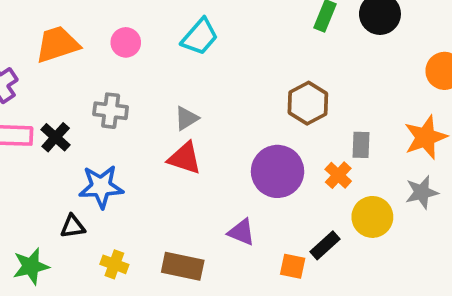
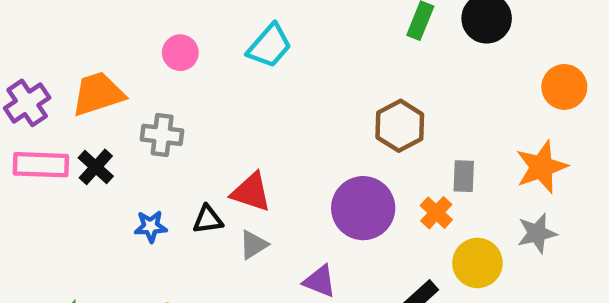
orange trapezoid: (57, 44) -> (98, 94), moved
gray triangle: (186, 118) -> (253, 245), moved
blue star: (101, 187) -> (151, 226), size x0.6
black triangle: (73, 226) -> (208, 220), moved

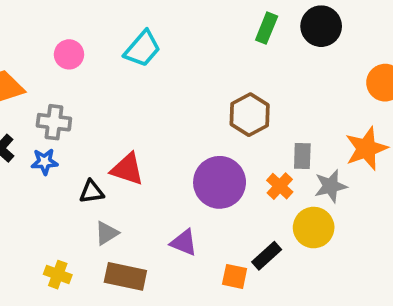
blue star: (151, 226) -> (45, 162), moved
gray star: (537, 233) -> (331, 186), moved
gray triangle: (253, 245) -> (107, 233), moved

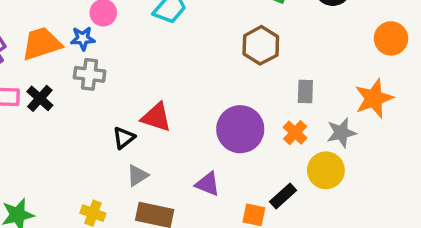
brown hexagon: (250, 115) -> (261, 45), moved
gray rectangle: (302, 156) -> (305, 92), moved
blue star: (45, 162) -> (83, 38), moved
black triangle: (92, 192) -> (124, 138), turned -30

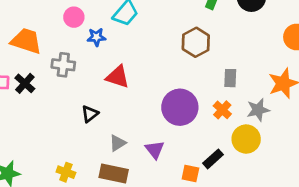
blue star: (83, 38) -> (96, 37), moved
orange trapezoid: (42, 44) -> (26, 41), turned 36
red triangle: (156, 117) -> (118, 77), moved
gray triangle: (137, 175) -> (118, 143), moved
purple triangle: (208, 184) -> (155, 150), turned 30

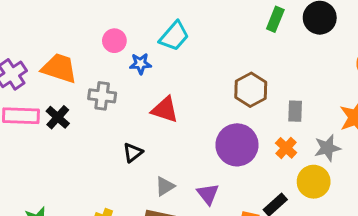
brown hexagon: (196, 42) -> (251, 90), moved

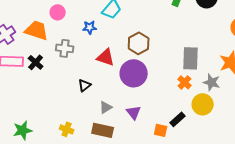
pink circle: (114, 41) -> (58, 12), moved
brown hexagon: (251, 90) -> (139, 43), moved
gray rectangle: (295, 111) -> (191, 58), size x1.6
purple circle: (237, 145) -> (134, 73), moved
gray star: (327, 148) -> (212, 82), turned 30

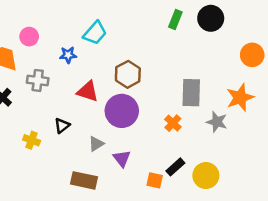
orange cross: (185, 82) -> (173, 123), moved
yellow circle: (203, 104) -> (206, 176), moved
gray triangle: (106, 107) -> (96, 144), moved
yellow cross: (67, 129) -> (32, 140), moved

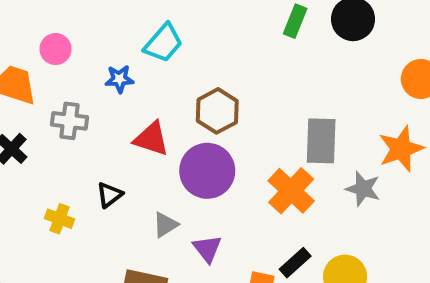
orange cross: (173, 123) -> (291, 191), size x1.6

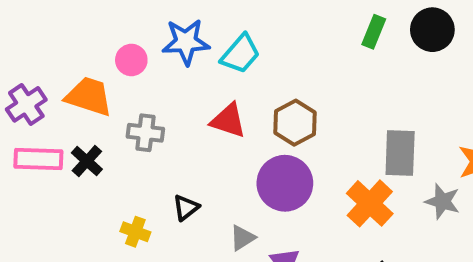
blue star: (119, 79) -> (186, 42), moved, size x1.6
red triangle: (151, 139) -> (228, 121), moved

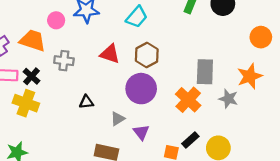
cyan trapezoid: (240, 54) -> (137, 17), moved
black triangle: (186, 207) -> (86, 102), turned 32
yellow cross: (135, 232) -> (26, 103), moved, size x1.6

